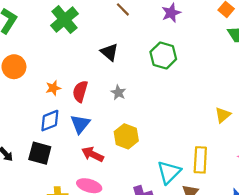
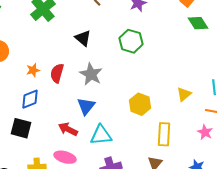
gray star: (118, 93) -> (91, 74), size x1.6
blue triangle: (80, 124) -> (86, 106), moved
yellow hexagon: (126, 136) -> (140, 104), moved
cyan triangle: (169, 172) -> (101, 135), moved, turned 40

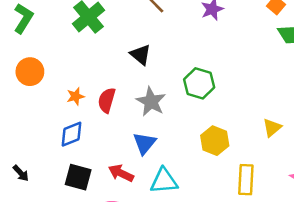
green hexagon: (131, 41) -> (199, 83), moved
black square: (21, 128) -> (78, 177), moved

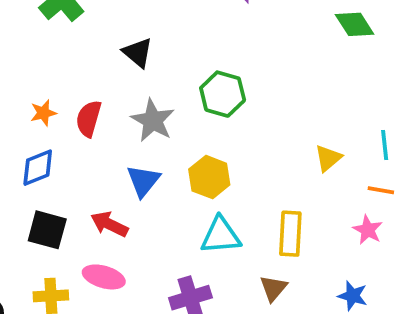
yellow hexagon: (215, 141) -> (209, 177), moved
cyan triangle: (164, 181) -> (221, 235), moved

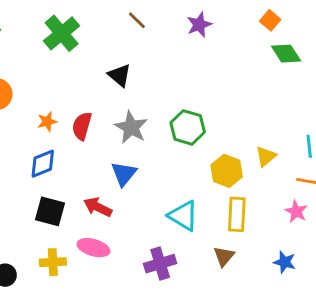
green hexagon: (223, 94) -> (188, 127), moved
yellow hexagon: (209, 177) -> (227, 171), moved
cyan triangle: (221, 235) -> (183, 216), turned 36

